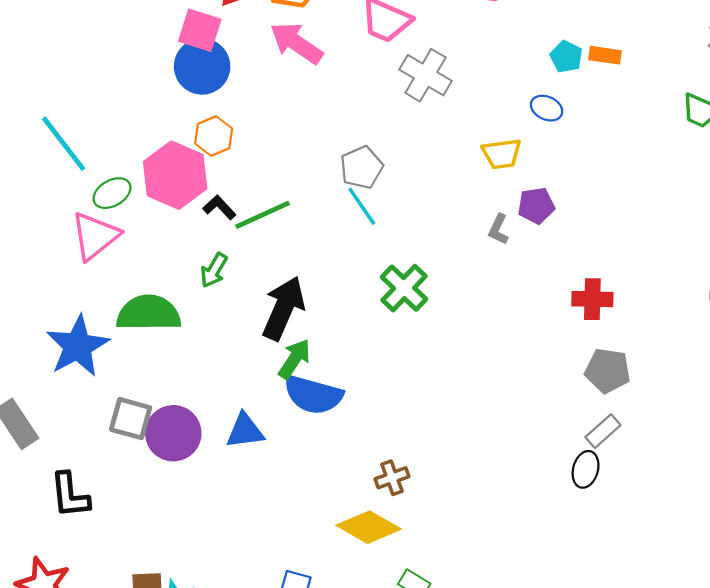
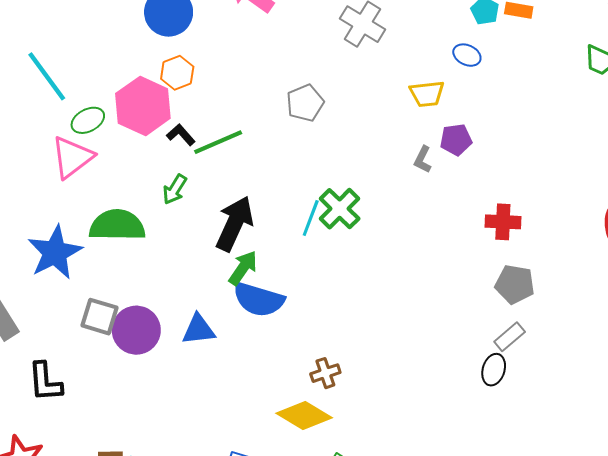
cyan line: (362, 206) -> (311, 218), moved, turned 54

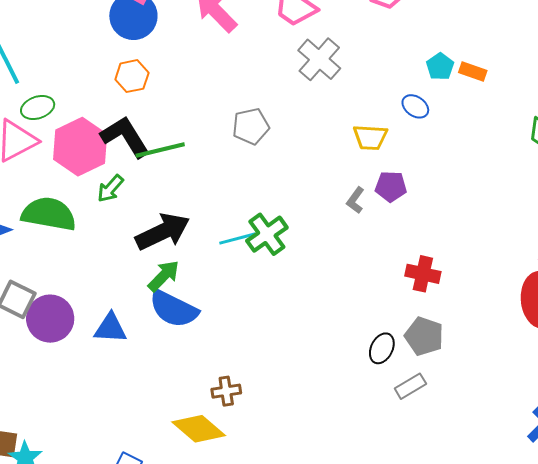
pink hexagon: (143, 106) -> (80, 147), moved
black L-shape: (181, 135) -> (125, 137), size x1.8
cyan line: (311, 218) -> (237, 239), turned 45
black arrow: (235, 224) -> (163, 232), turned 30
black ellipse: (494, 370) -> (382, 348), moved

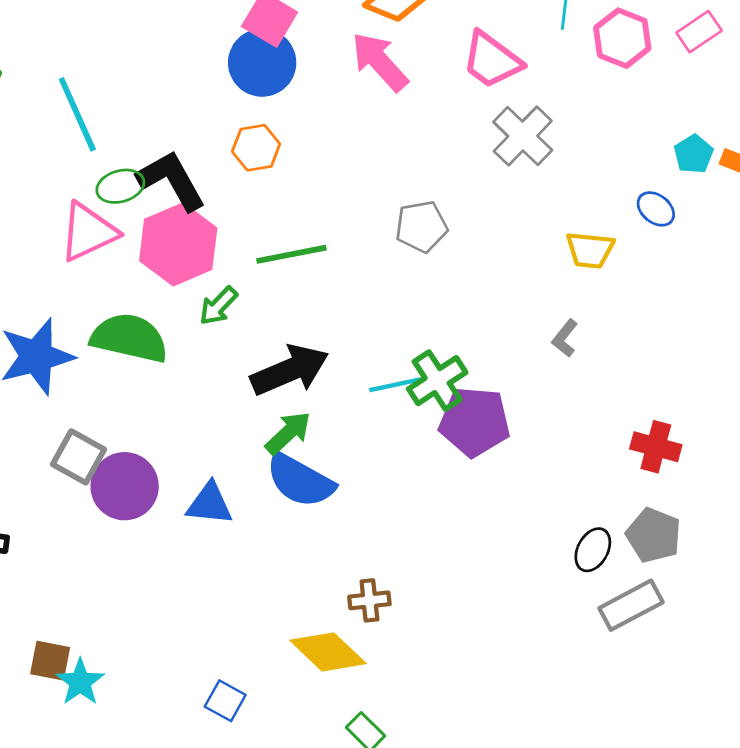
black L-shape: (125, 137) -> (171, 180), moved
purple pentagon: (391, 186) -> (474, 422), moved, size x1.6
gray rectangle: (410, 386) -> (631, 605), size x1.4

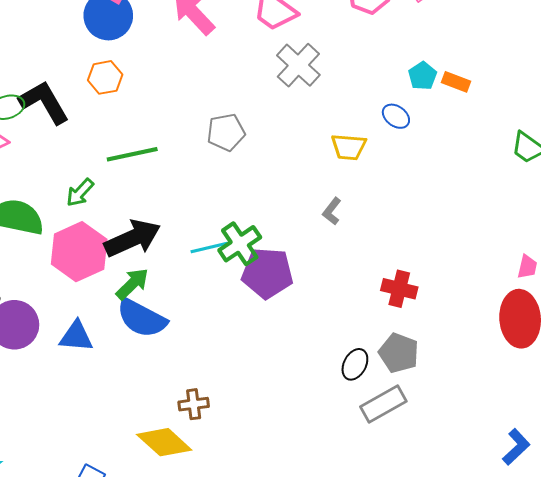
pink hexagon: (178, 244) -> (79, 252), moved

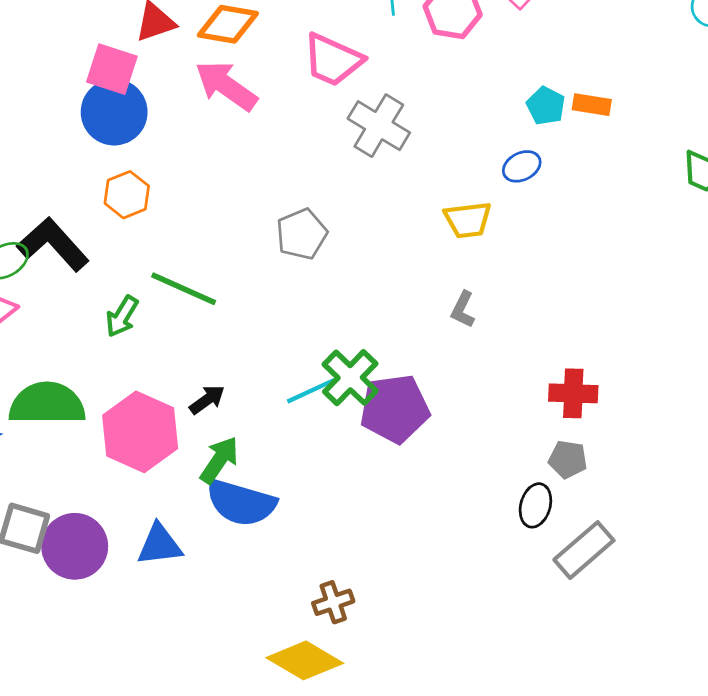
blue ellipse: (396, 116) -> (522, 166), turned -52
green line: (132, 154) -> (184, 289), turned 48
green arrow: (80, 193) -> (122, 316), moved
black arrow: (133, 238) -> (207, 400), size x0.5
gray pentagon: (399, 353) -> (568, 459), moved, size x0.7

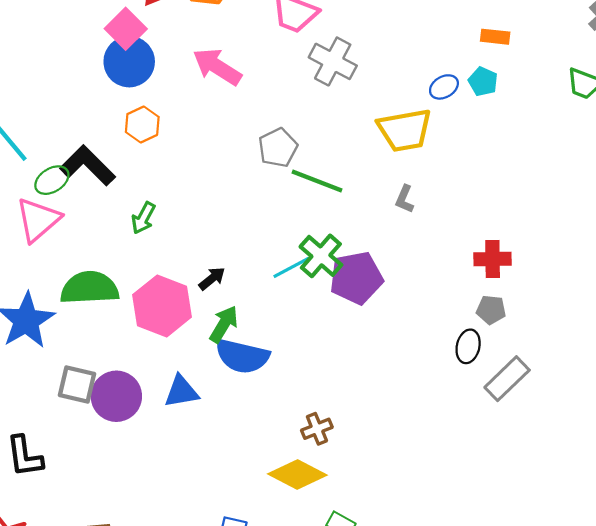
pink square: (112, 69) -> (126, 29), turned 30
pink arrow: (226, 86) -> (217, 67), moved
cyan pentagon: (546, 106) -> (483, 82), moved
yellow trapezoid: (468, 220) -> (405, 130), size x1.5
green line: (184, 289) -> (317, 181), moved

